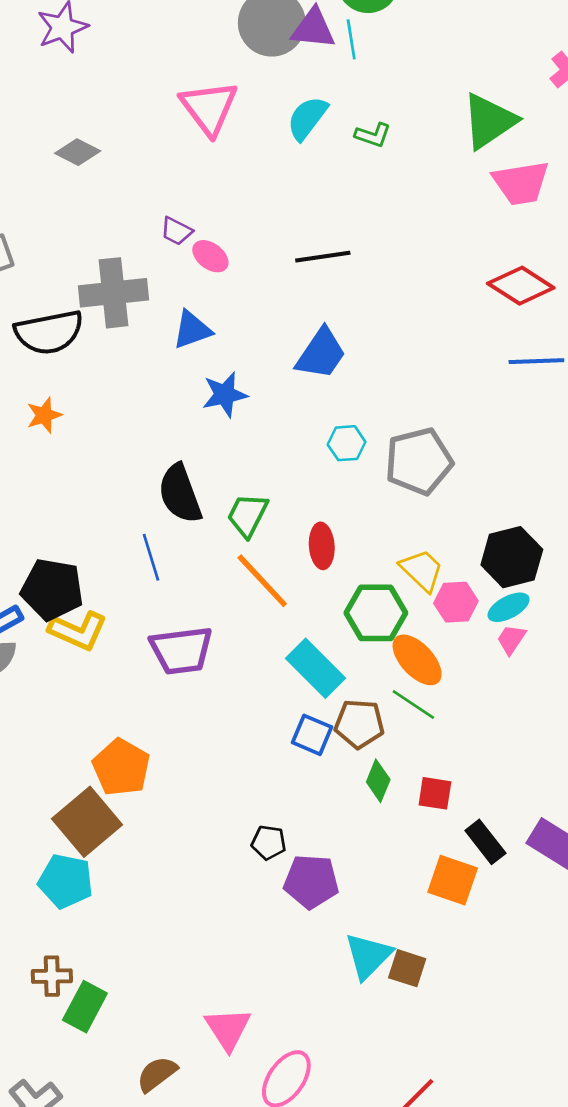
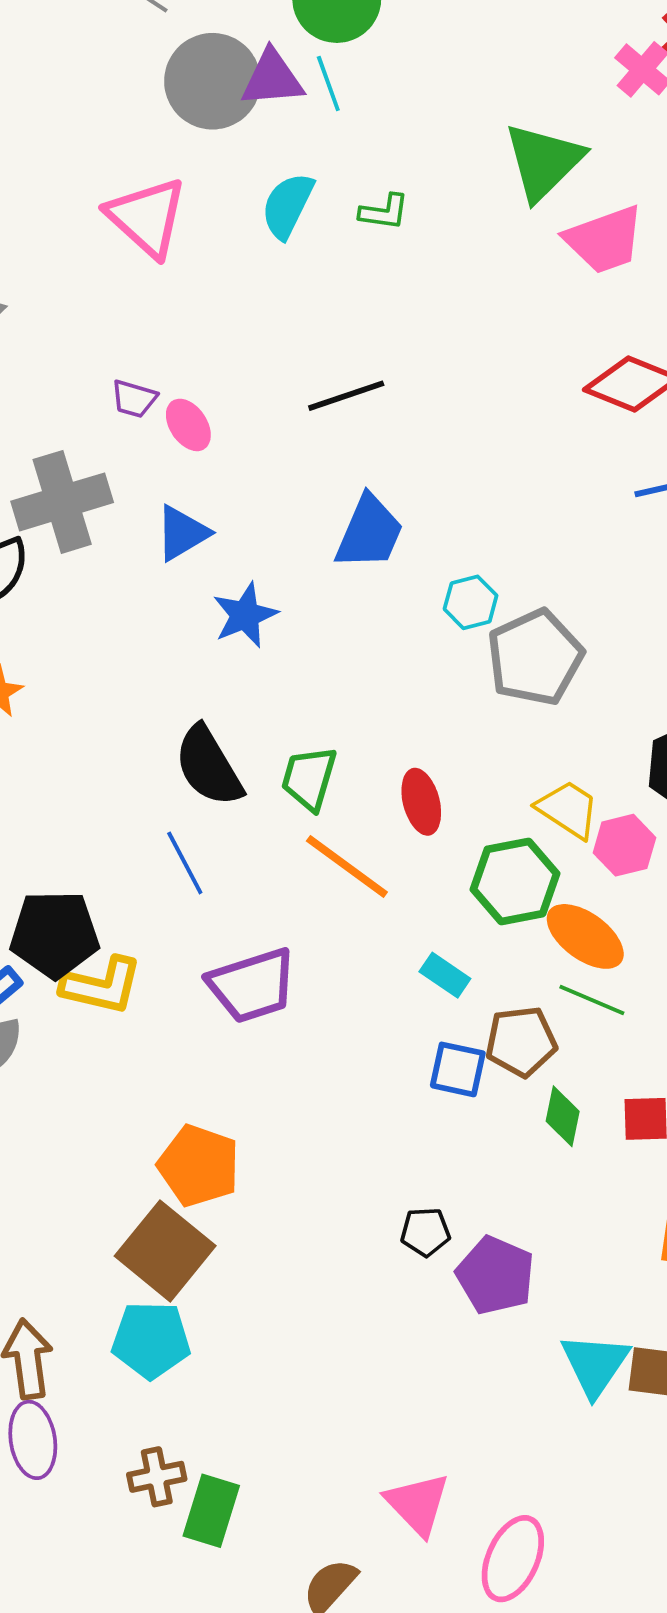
pink ellipse: (210, 256) -> (188, 425), turned 30
cyan hexagon: (347, 443) -> (471, 602), moved
cyan rectangle: (315, 668) -> (445, 975), size x0.6
purple pentagon: (311, 881) -> (495, 1275), turned 30

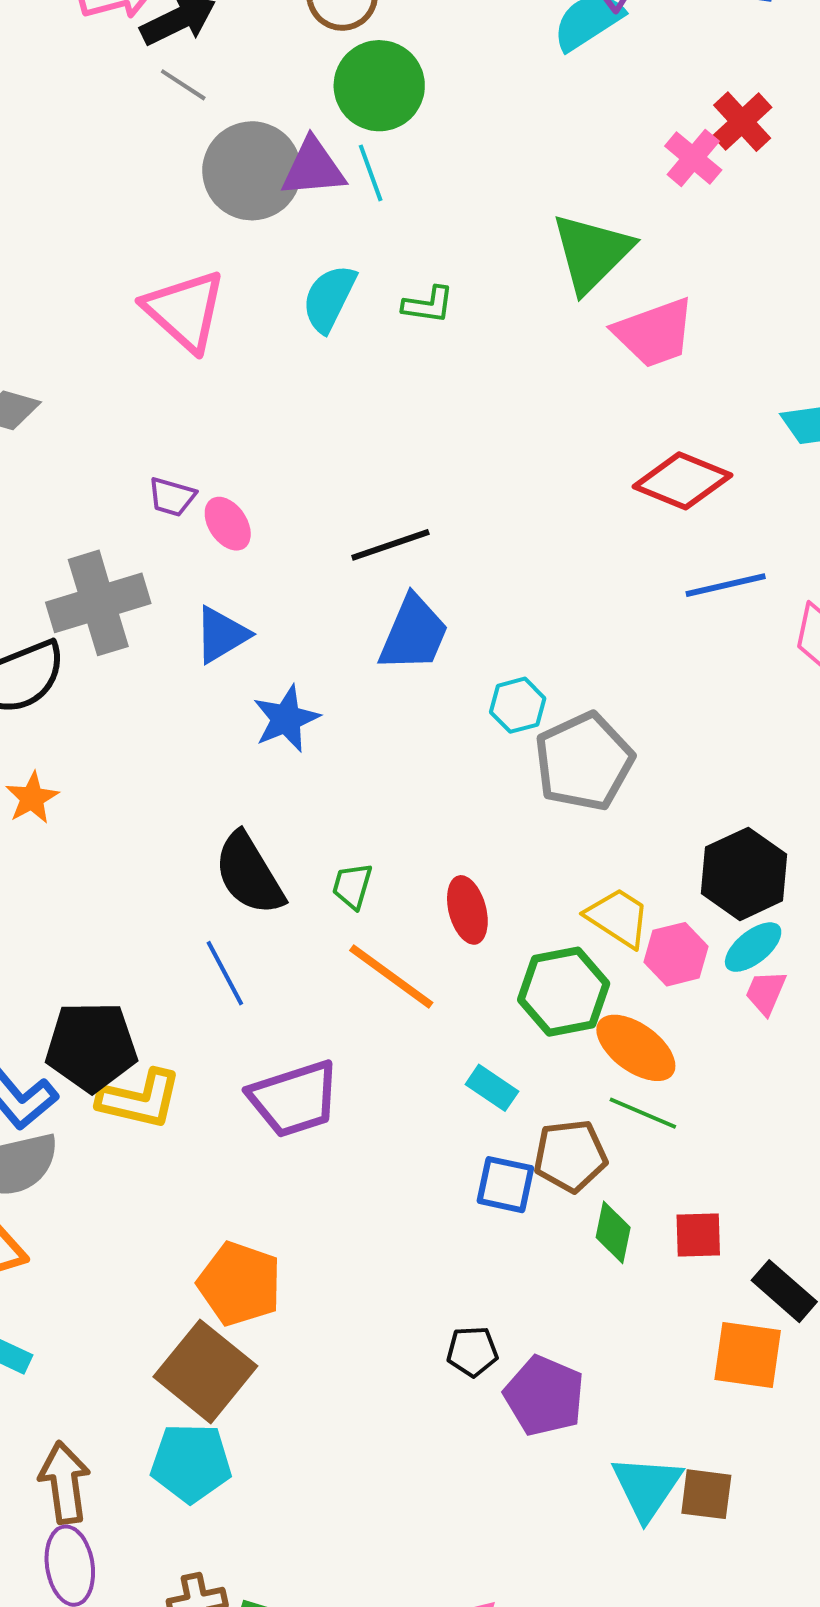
black line: (346, 396) -> (390, 545), moved
green trapezoid: (309, 778) -> (352, 886), size x0.7

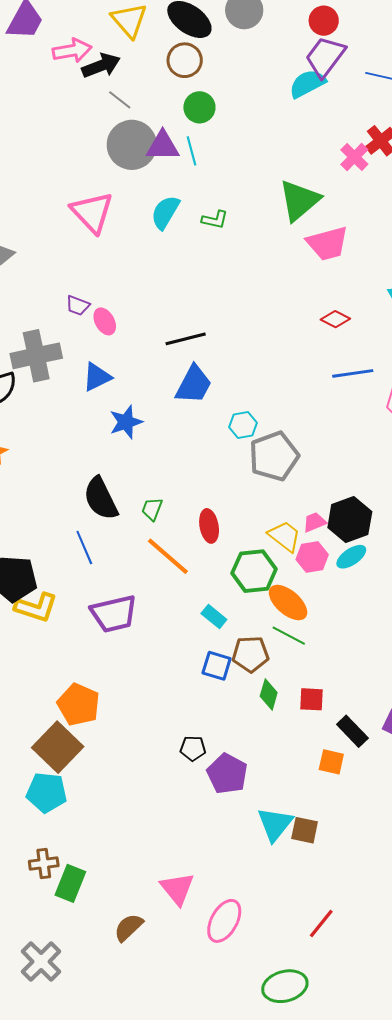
gray line: (183, 85) -> (120, 100), moved
green circle: (379, 86) -> (199, 107), size x0.7
red diamond: (682, 481) -> (335, 319), size x0.6
pink trapezoid: (766, 992) -> (315, 522), moved, turned 40
orange square: (748, 1355) -> (331, 762), size x0.7

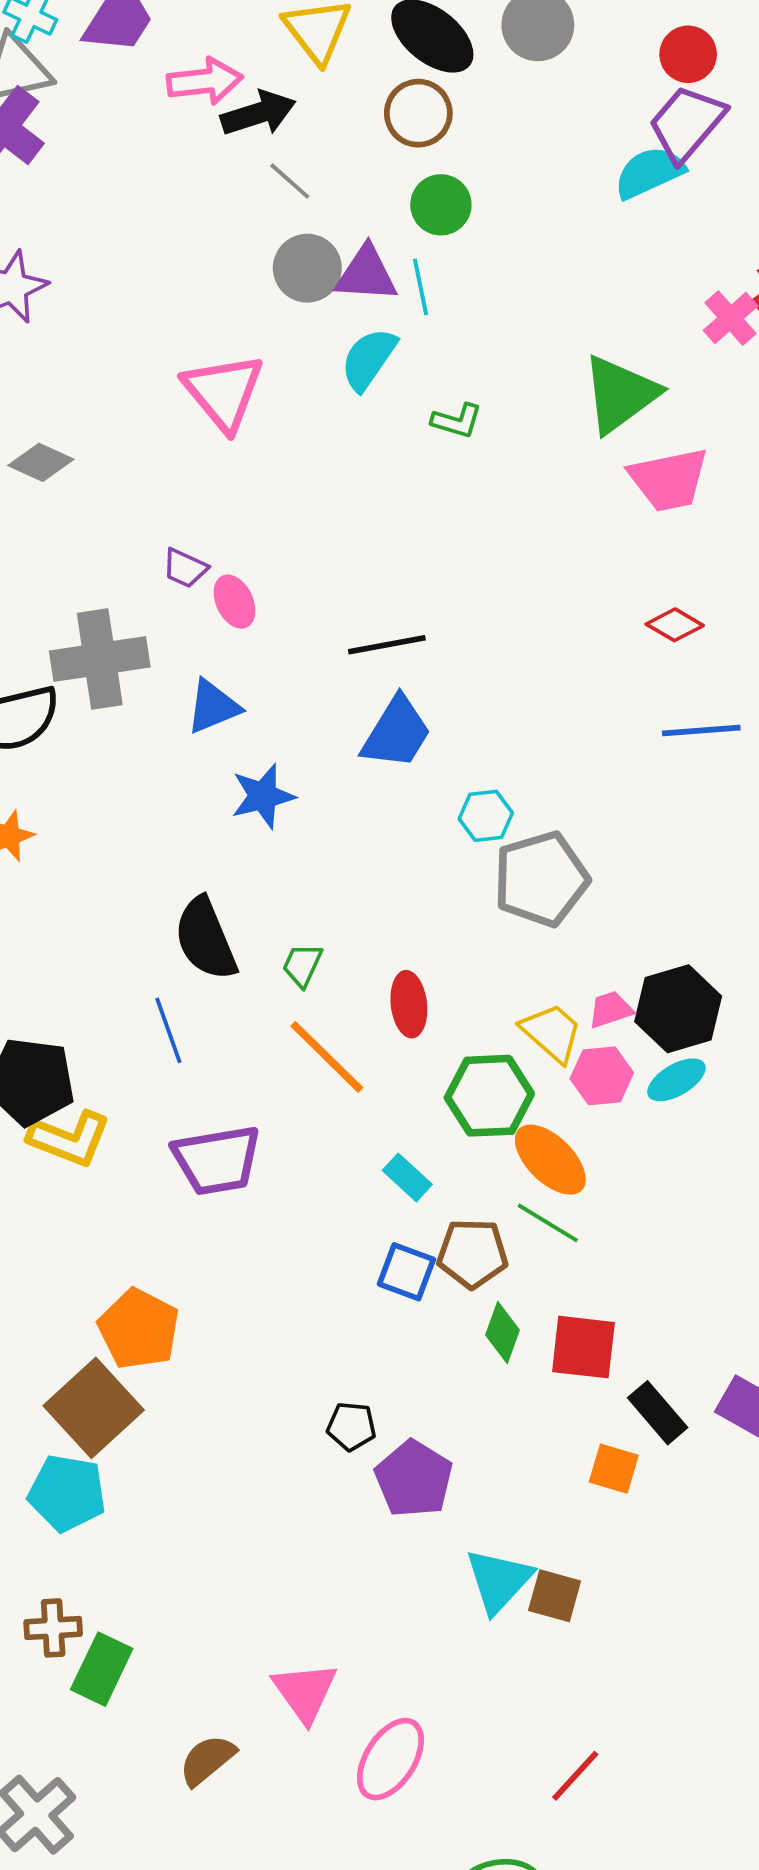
gray circle: (132, 145) -> (307, 268), size x0.7
cyan semicircle: (165, 212) -> (369, 359), moved
red square: (311, 699) -> (583, 1347), size x1.4

